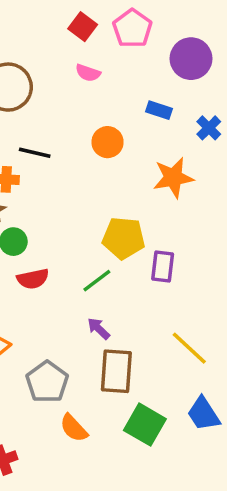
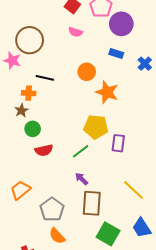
purple circle: (191, 59) -> (121, 24), moved
orange star: (173, 178) -> (107, 92), moved, turned 30
orange semicircle: (74, 428) -> (57, 236), moved

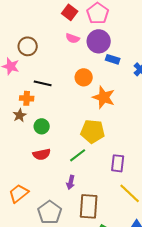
purple circle: (121, 24) -> (99, 41), moved
brown circle: (30, 40) -> (28, 46), size x0.7
green circle: (33, 129) -> (42, 126), moved
purple rectangle: (118, 143) -> (118, 163), moved
purple arrow: (82, 179) -> (71, 182), moved, turned -120

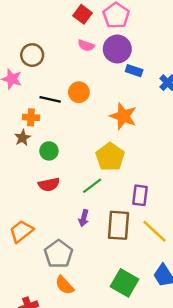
orange circle: (84, 77) -> (79, 92), moved
yellow pentagon: (93, 131) -> (110, 157), turned 30
brown rectangle: (89, 206) -> (118, 225), moved

